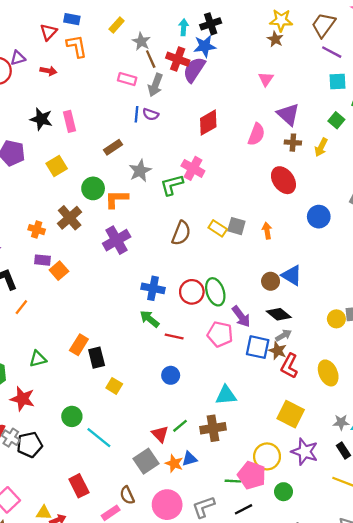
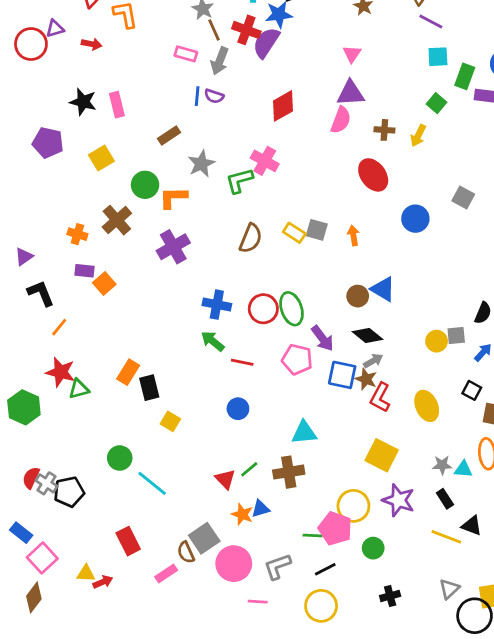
purple triangle: (288, 114) -> (351, 93), moved, turned -45
red star: (23, 399) -> (61, 372), moved
gray square: (146, 461) -> (204, 538), moved

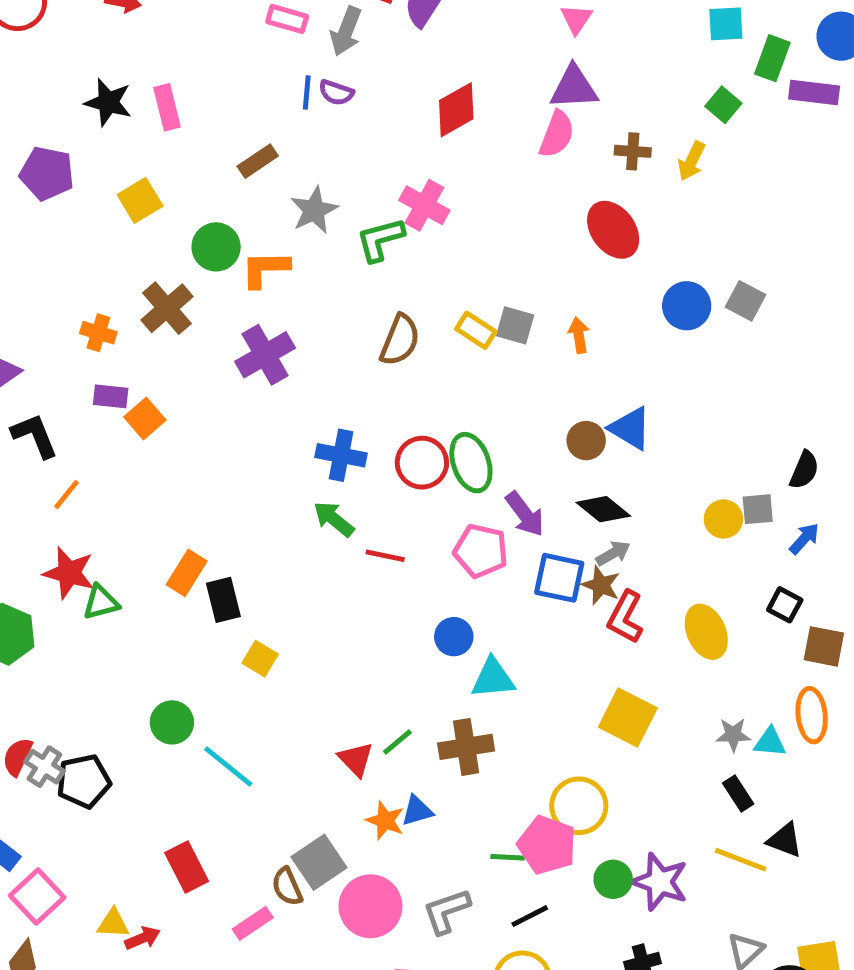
gray square: (463, 198) -> (745, 301), moved
blue circle: (238, 409) -> (454, 637), moved
purple star: (398, 500) -> (660, 882), moved

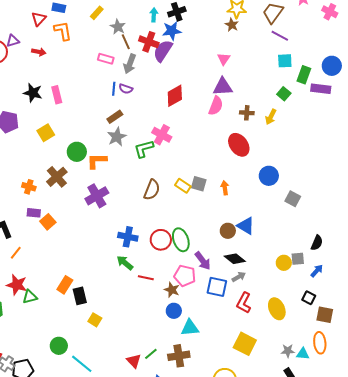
brown rectangle: (258, 161) -> (115, 117), moved
gray square: (745, 301) -> (293, 199), moved
brown star: (601, 585) -> (172, 290), moved

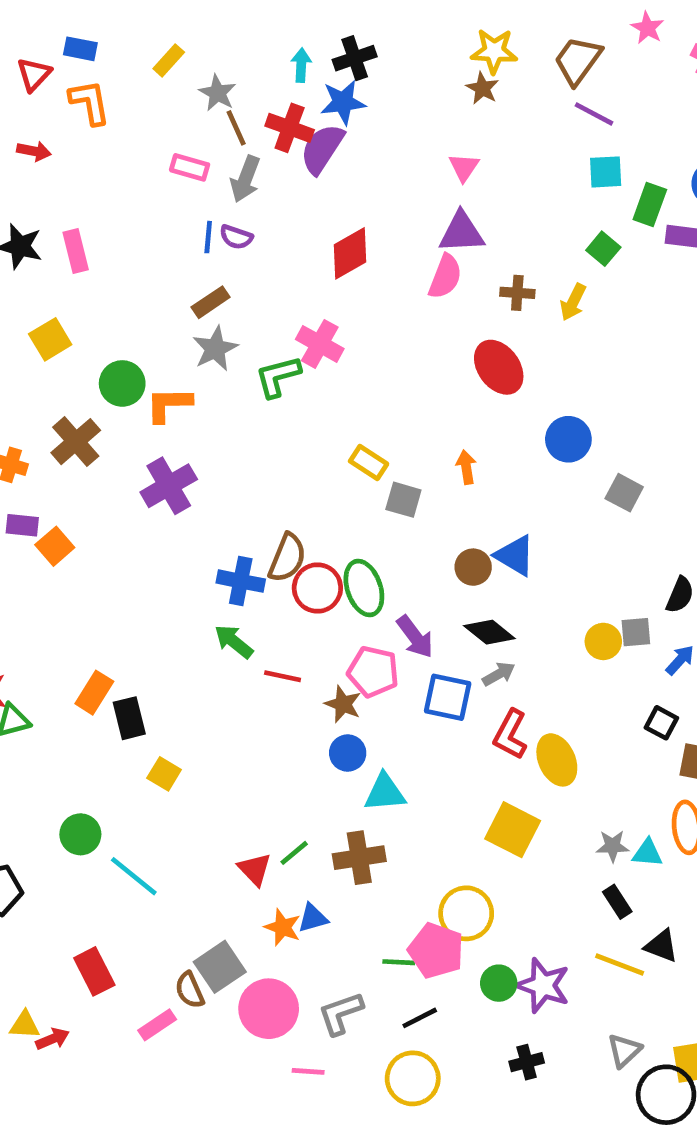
gray square: (199, 184) -> (403, 500), moved
brown semicircle: (152, 190) -> (287, 558), moved
yellow ellipse: (277, 309) -> (557, 760), moved

